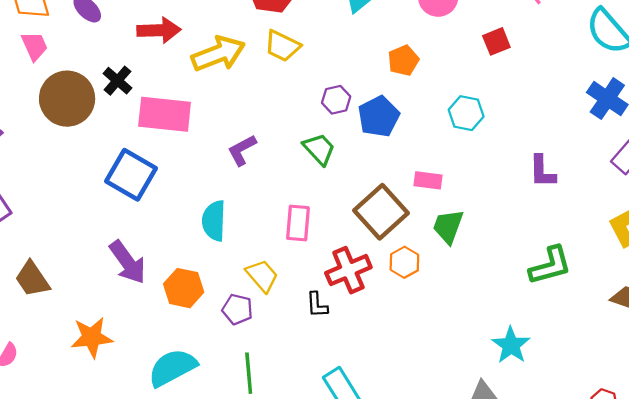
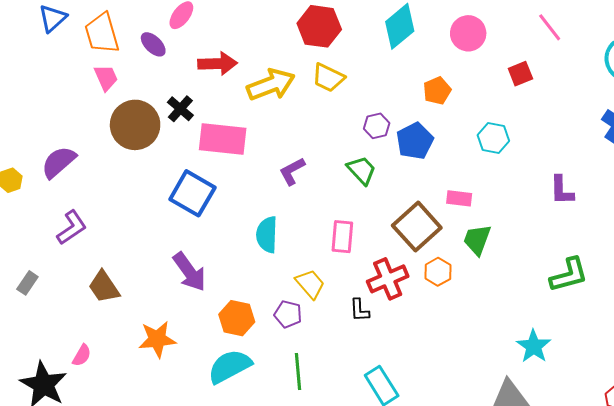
orange hexagon: (184, 288) -> (237, 318), moved

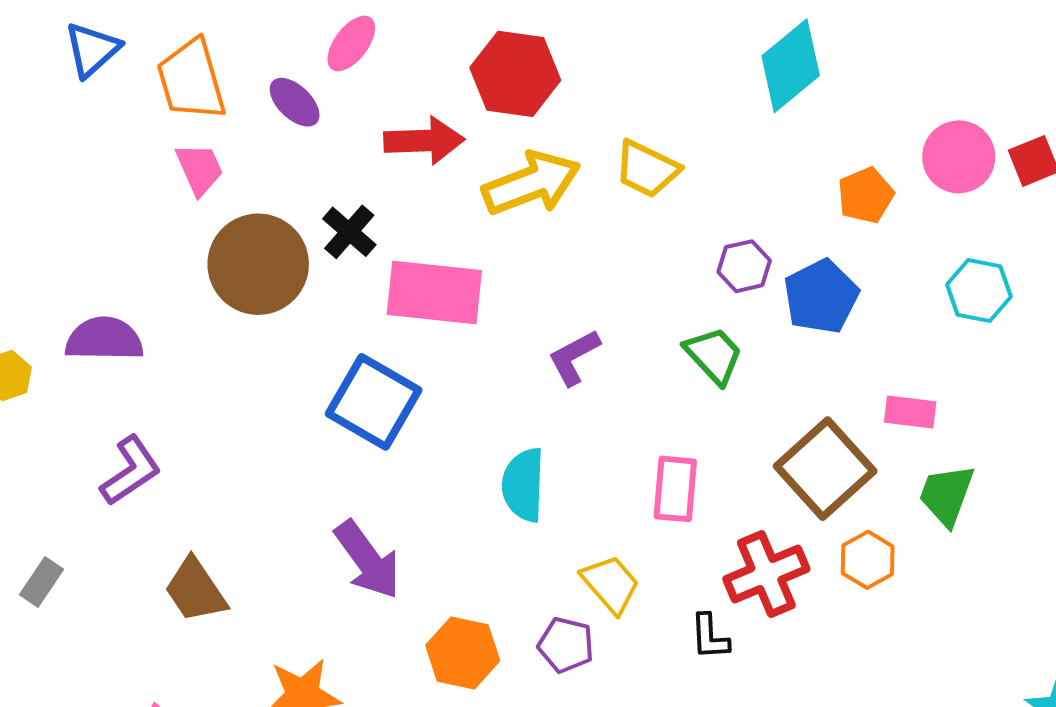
red hexagon: (319, 26) -> (515, 74), moved
pink circle: (468, 33) -> (959, 157), moved
purple semicircle: (59, 162) -> (104, 339), turned 42

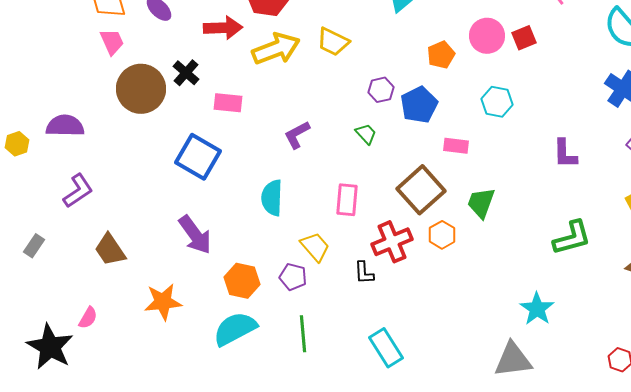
pink rectangle: (434, 293) -> (228, 103), size x0.6
green trapezoid: (714, 355) -> (366, 134), size x0.7
pink rectangle: (910, 412) -> (456, 146), moved

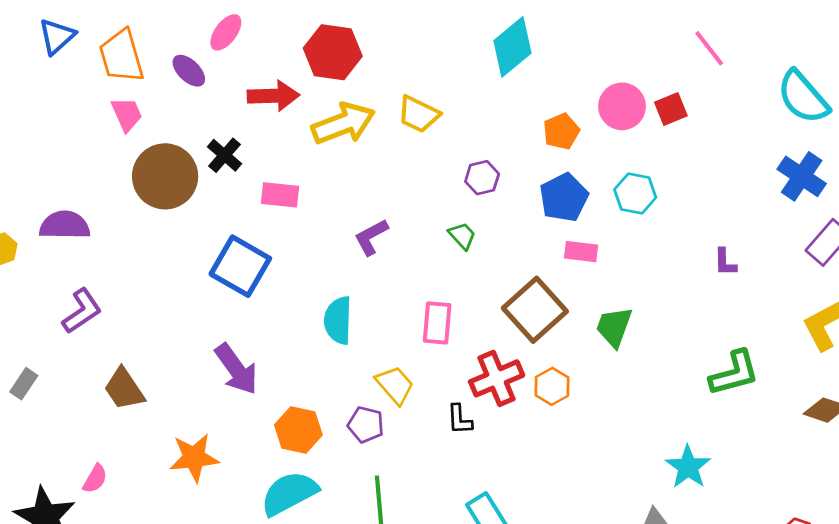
blue pentagon: (419, 105) -> (564, 197), moved
purple L-shape: (565, 154) -> (725, 262), size x0.7
orange hexagon: (442, 235) -> (552, 386), moved

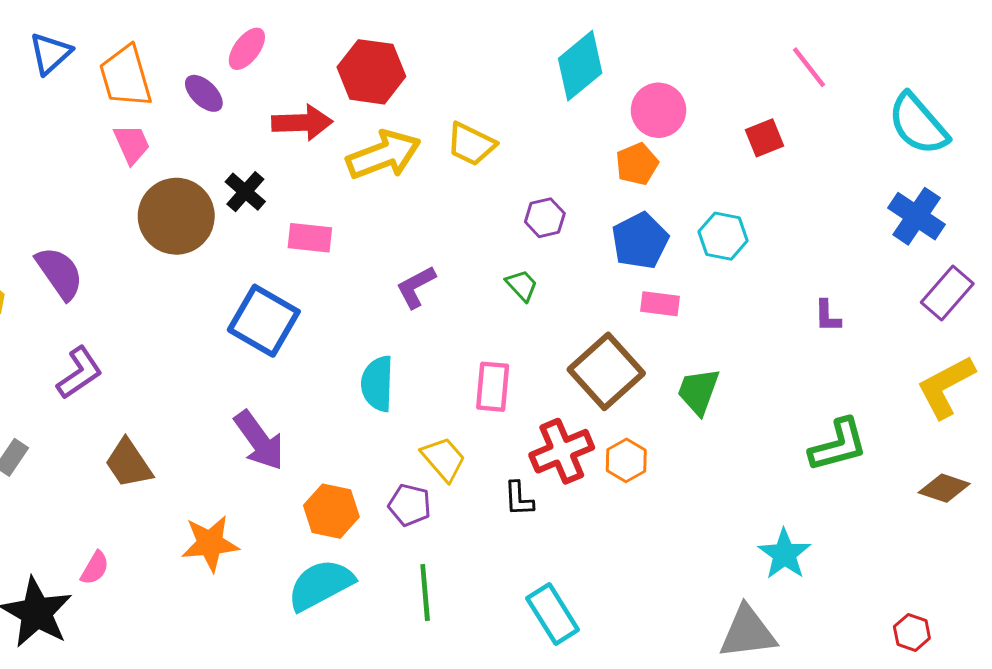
pink circle: (622, 106) -> (658, 110), moved
purple semicircle: (65, 225) -> (59, 273), turned 54

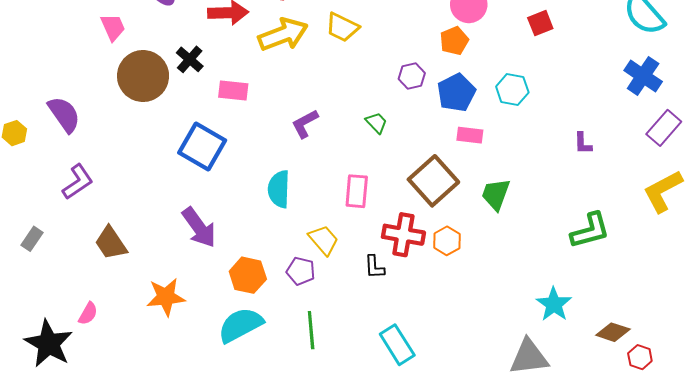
purple hexagon: (545, 218) -> (412, 76), moved
red cross: (562, 451) -> (403, 235), turned 33
brown diamond: (944, 488) -> (613, 332), moved

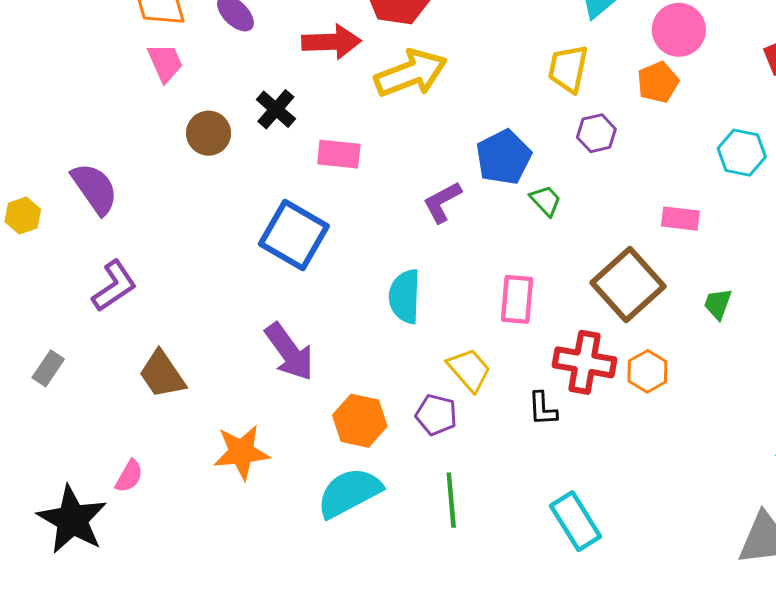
yellow trapezoid: (342, 27) -> (568, 69), moved, turned 76
brown circle: (143, 76) -> (209, 133), size x0.6
blue pentagon: (456, 93) -> (504, 157), moved
green trapezoid: (496, 194) -> (718, 304), size x0.7

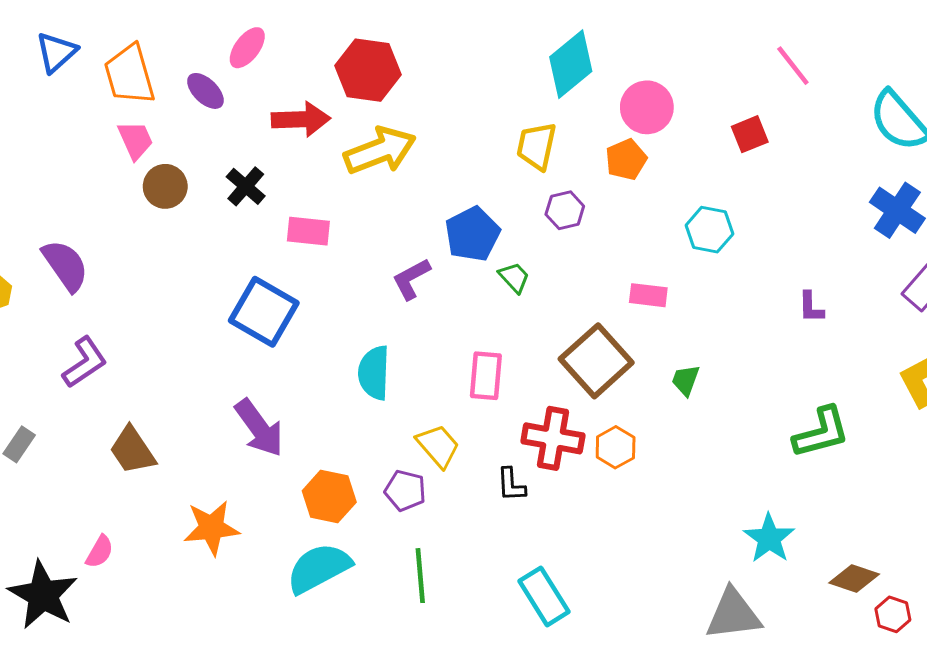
brown circle: (209, 133) -> (165, 186), moved

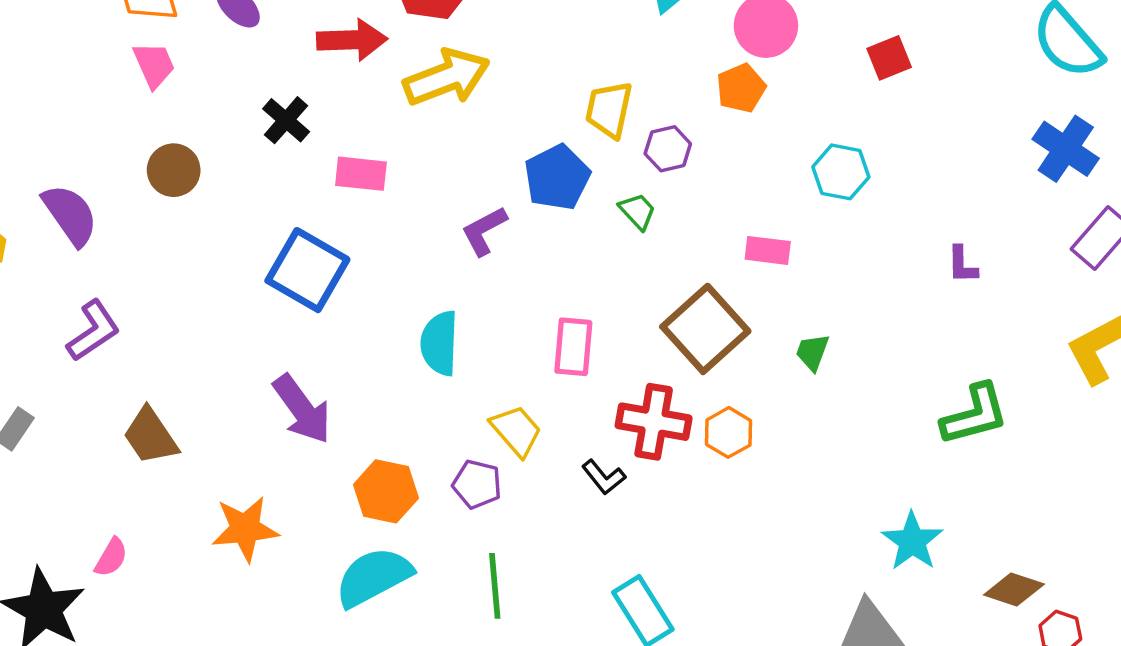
yellow trapezoid: (537, 146) -> (609, 110), moved
brown circle: (165, 186) -> (174, 170), moved
green trapezoid: (514, 277) -> (638, 211), moved
black L-shape: (511, 485) -> (604, 477), turned -36

